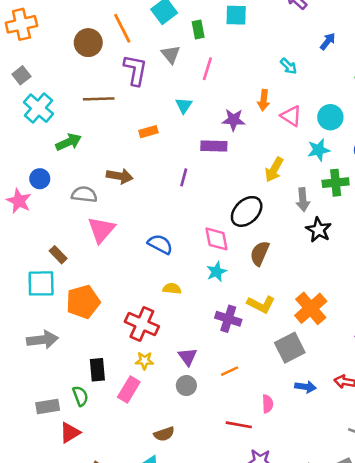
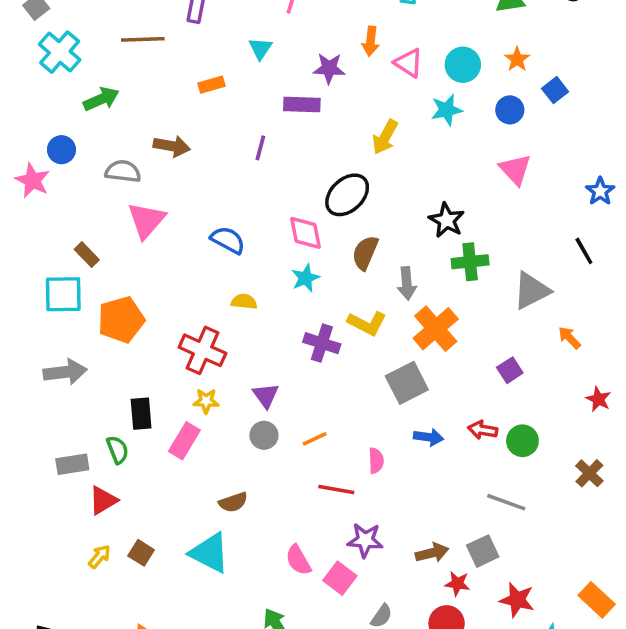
green cross: (336, 183) -> (470, 262), moved
gray arrow: (303, 200) -> (407, 283), moved
orange line: (230, 371) -> (315, 439), moved

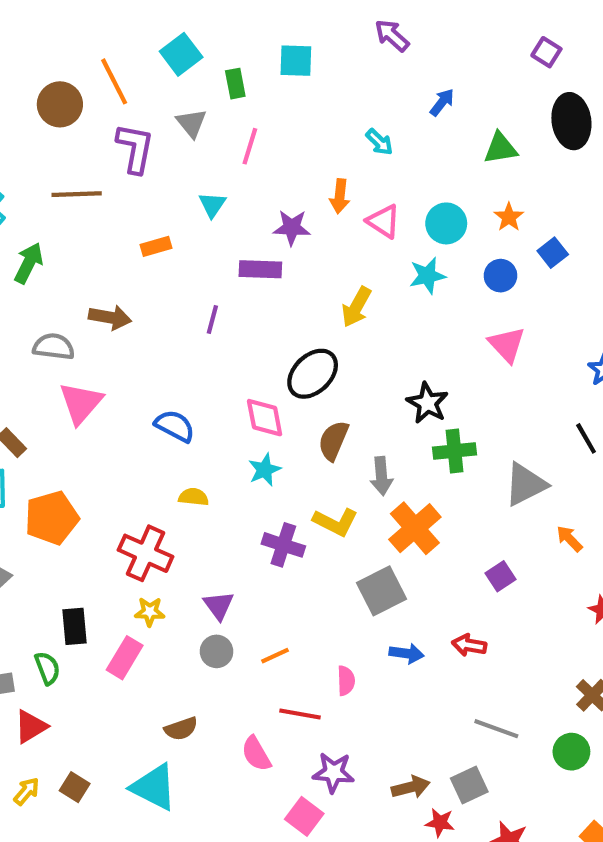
green arrow: (101, 99) -> (29, 263), turned -40
green circle: (522, 441) -> (571, 752), moved
pink semicircle: (298, 560) -> (256, 754), moved

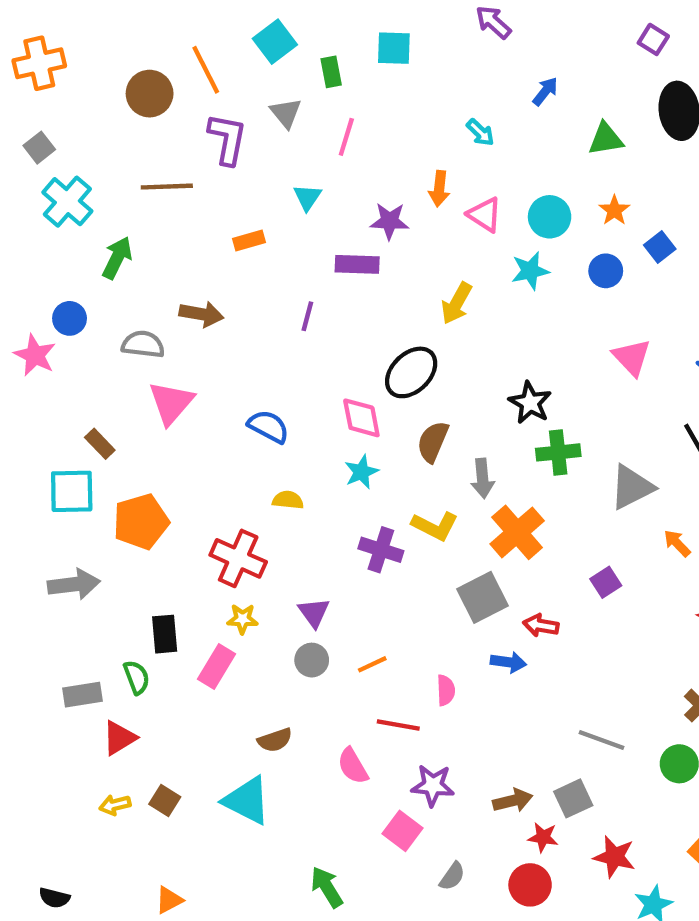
pink triangle: (507, 344) -> (632, 357), moved
red arrow: (469, 645) -> (541, 625), moved
yellow arrow: (27, 791) -> (115, 805), turned -144

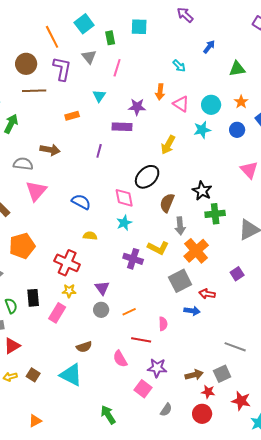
brown circle: (150, 94) -> (26, 64), moved
brown semicircle: (433, 442) -> (167, 203), moved
green semicircle: (137, 677) -> (11, 306), moved

